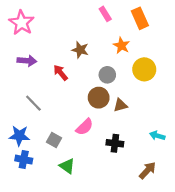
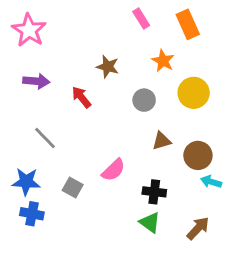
brown circle: (99, 98) -> (198, 155), moved
green triangle: (67, 166) -> (150, 222), moved

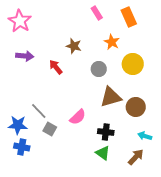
gray line: (45, 138) -> (39, 111), moved
brown triangle: (162, 141) -> (111, 97), size x1.6
cyan arrow: (211, 182) -> (145, 136), moved

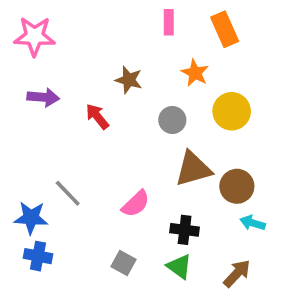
pink rectangle: (97, 13) -> (169, 22), turned 32
pink star: (20, 21) -> (35, 36), turned -30
gray square: (50, 129) -> (123, 263), moved
cyan arrow: (145, 136) -> (253, 223), moved

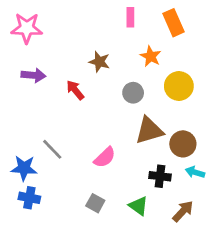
black cross: (185, 230) -> (160, 176), moved

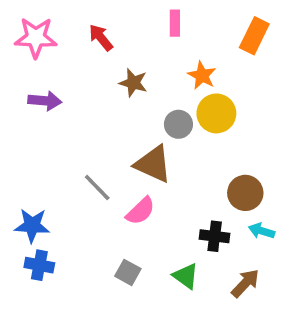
orange rectangle: (173, 23) -> (254, 36), moved, turned 50
yellow circle: (179, 86) -> (216, 113), moved
red arrow: (75, 90) -> (101, 38), moved
brown triangle: (149, 130) -> (153, 164), moved, turned 40
gray line: (52, 149) -> (97, 187), moved

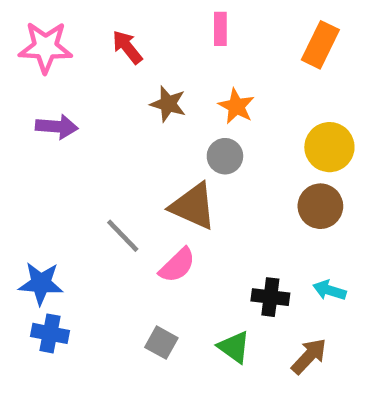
orange star: (202, 76) -> (236, 106), moved
yellow circle: (216, 113) -> (329, 147), moved
brown circle: (245, 193) -> (320, 206), moved

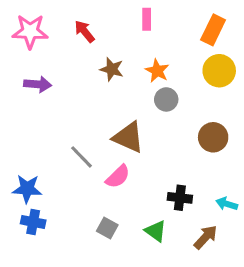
yellow circle: (329, 147) -> (219, 71), moved
gray circle: (225, 156) -> (166, 99), moved
cyan arrow: (329, 290) -> (227, 204), moved

